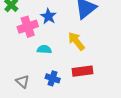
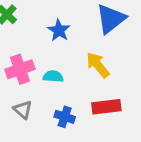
pink cross: (28, 27) -> (20, 69), moved
gray triangle: (23, 81) -> (23, 110), moved

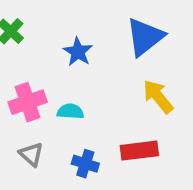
yellow arrow: (98, 65) -> (158, 97), moved

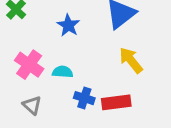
pink cross: (28, 102) -> (29, 65), turned -36
blue cross: (85, 164) -> (84, 98), moved

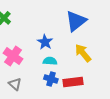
blue star: (68, 25) -> (45, 42), moved
cyan semicircle: (63, 72) -> (50, 61), moved

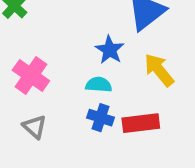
blue star: (45, 42) -> (110, 50), moved

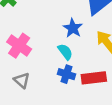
cyan semicircle: (99, 85) -> (65, 52), turned 49

